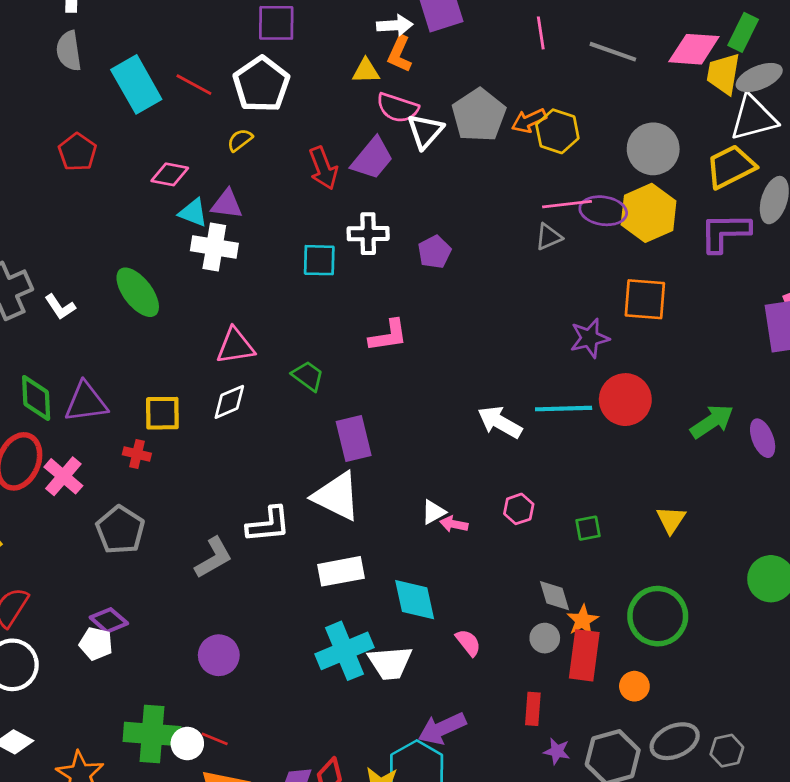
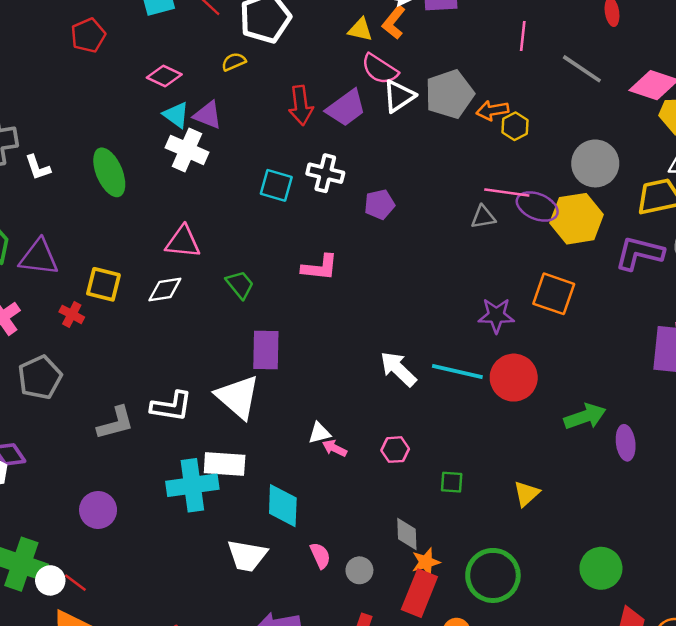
yellow hexagon: (557, 131) -> (515, 126), size x0.7
gray circle: (545, 638) -> (359, 570), moved
cyan cross: (345, 651) -> (192, 485), moved

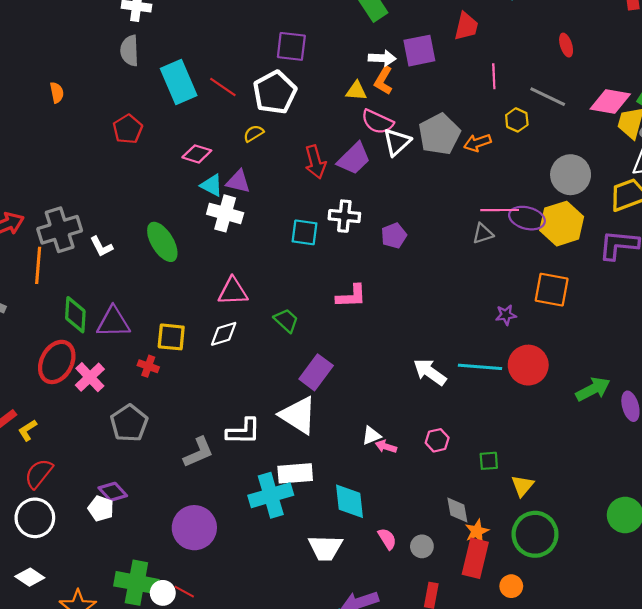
yellow hexagon: (515, 126) -> (517, 120), moved
purple star: (496, 315) -> (506, 315), size x0.7
purple rectangle: (266, 350) -> (316, 372), turned 44
yellow triangle: (526, 494) -> (522, 486), moved
purple circle: (98, 510) -> (194, 528), size x1.4

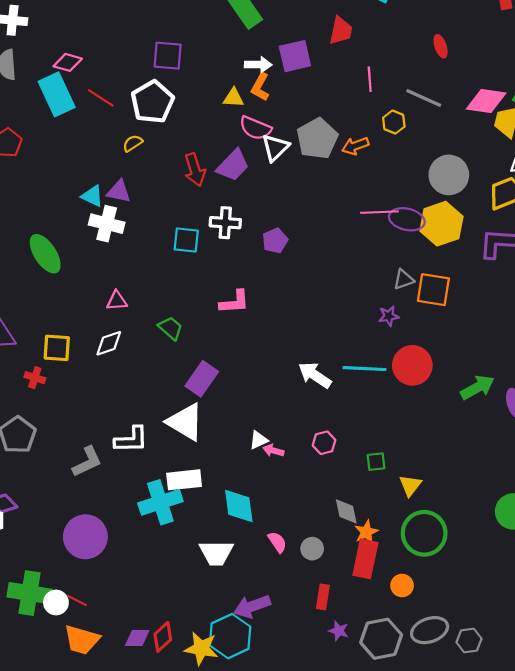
pink diamond: (197, 154) -> (68, 62), moved
gray triangle: (483, 234) -> (404, 279), moved
pink triangle: (233, 291) -> (117, 301), size x0.7

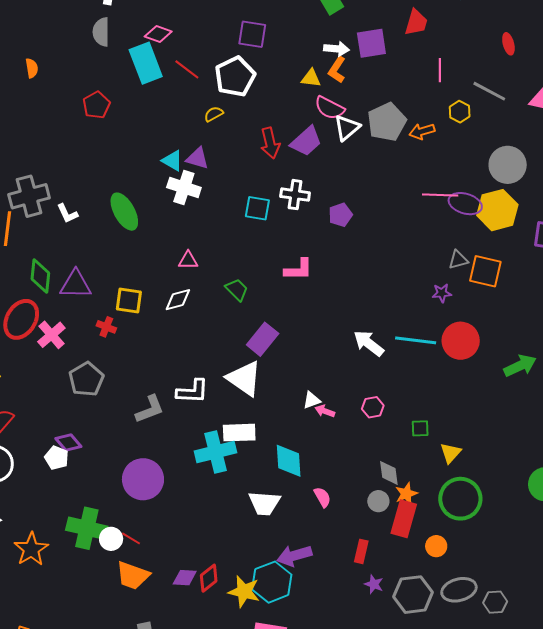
gray circle: (312, 549) -> (378, 501), moved

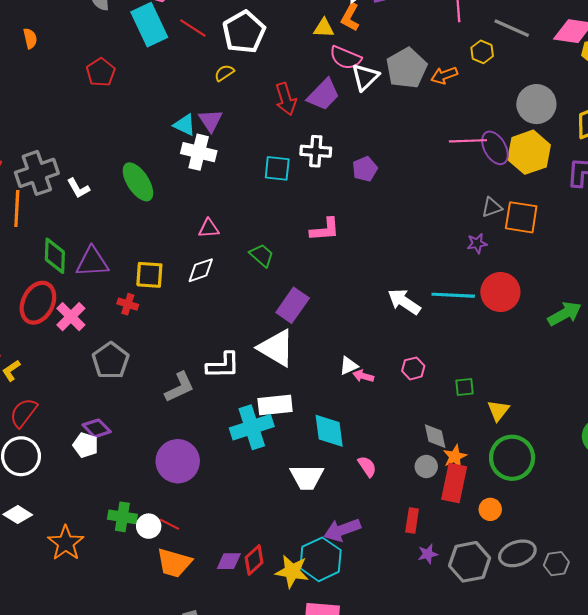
purple triangle: (197, 158) -> (211, 120), turned 45
purple ellipse: (465, 204) -> (495, 148), turned 48
green cross: (87, 528) -> (122, 517), size x0.7
purple star: (374, 584) -> (428, 554), turned -30

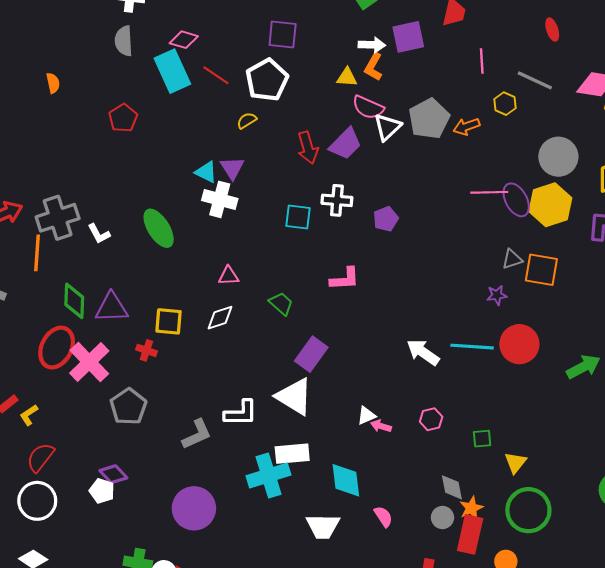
pink cross: (71, 317) -> (89, 362), size x1.4

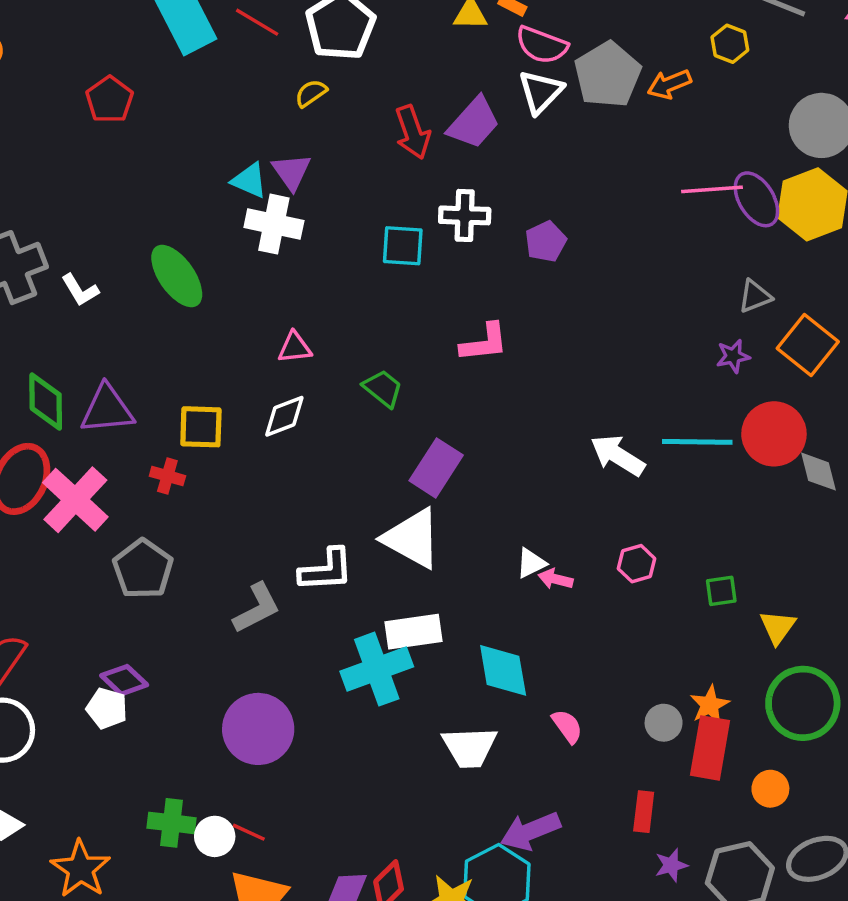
pink semicircle: (368, 107) -> (542, 45), moved
orange square: (541, 270) -> (808, 345), moved, turned 32
gray diamond: (452, 487) -> (818, 472), moved

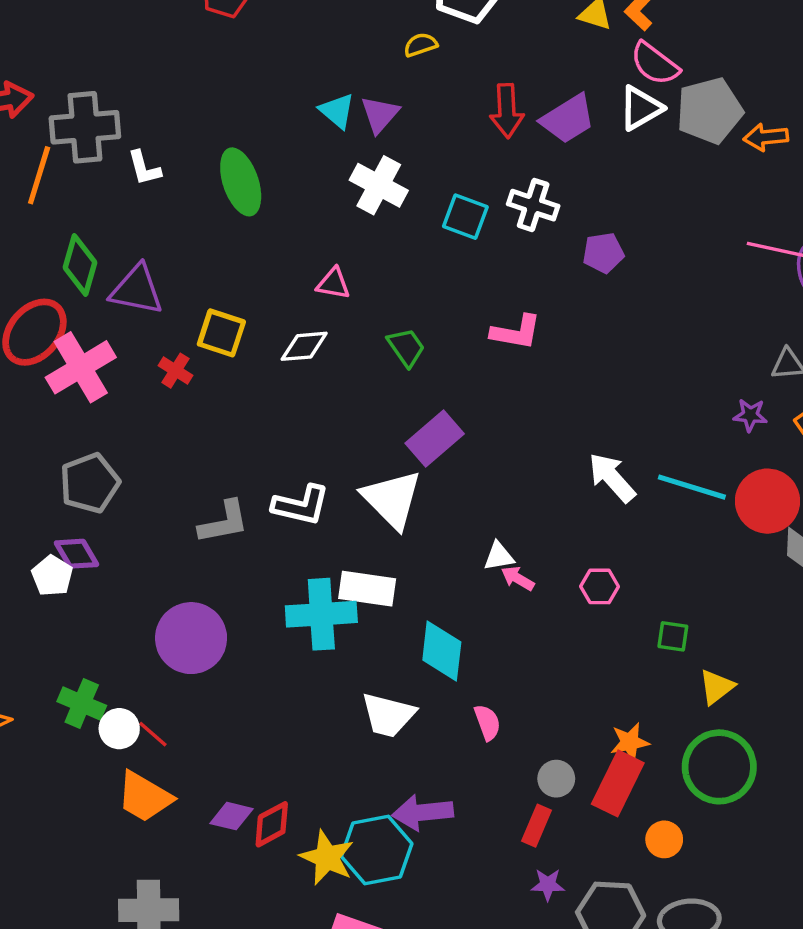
white cross: (274, 224) -> (379, 185), moved
gray pentagon: (143, 569) -> (90, 483), moved
gray circle: (664, 723) -> (556, 779), moved

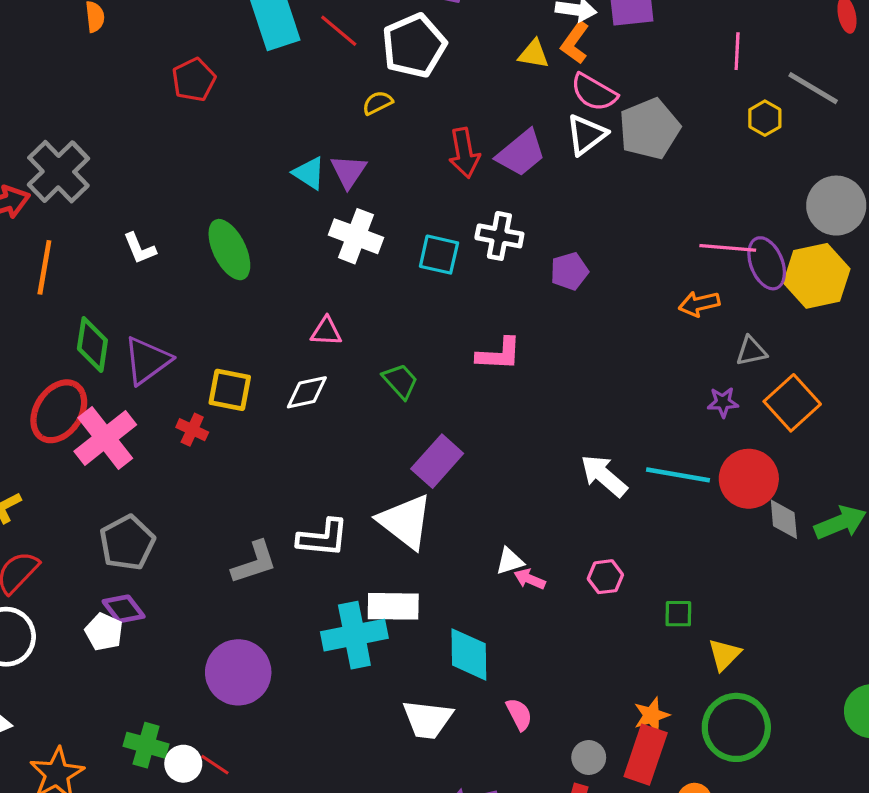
gray cross: (85, 127) -> (58, 172), moved, turned -32
orange arrow: (766, 137) -> (699, 304), moved
purple triangle: (137, 290) -> (147, 360), turned -40

